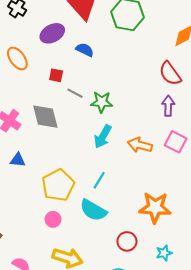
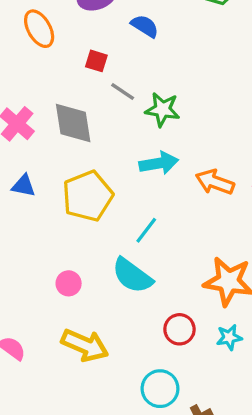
cyan arrow: (103, 137) -> (159, 163), turned -135
yellow pentagon: (58, 185) -> (88, 196), moved
cyan star: (164, 253) -> (229, 337), moved

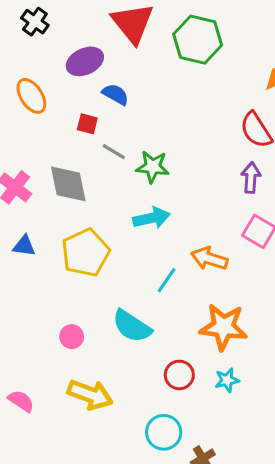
blue semicircle: (145, 26) -> (115, 94), moved
orange arrow: (215, 182) -> (209, 259), moved
cyan line: (146, 230) -> (166, 280), moved

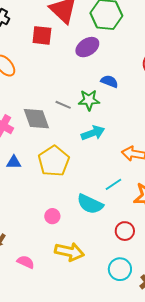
purple ellipse: (85, 61) -> (87, 47), moved
blue semicircle: (115, 94) -> (109, 81), moved
red square: (87, 124) -> (42, 35), moved, size x1.5
gray line: (114, 152) -> (63, 105), moved
cyan line: (166, 280) -> (113, 184), moved, turned 30

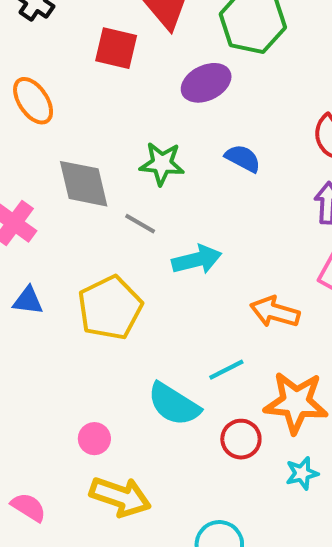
green star: (89, 100) -> (162, 164), moved
gray line: (63, 105) -> (140, 224), moved
gray diamond: (36, 119) -> (84, 184), moved
pink circle: (52, 216) -> (94, 439), moved
red circle: (125, 231) -> (241, 439), moved

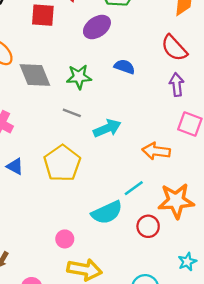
gray diamond: (84, 184) -> (35, 75), moved
blue triangle: (28, 301) -> (15, 166), turned 30
cyan semicircle: (174, 404) -> (107, 212), turned -48
cyan star: (302, 473) -> (187, 262), moved

